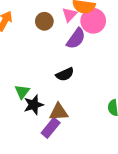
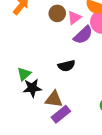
pink triangle: (69, 15) -> (74, 18), moved
purple rectangle: (51, 128) -> (61, 114), moved

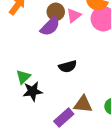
purple semicircle: (83, 35) -> (50, 26), moved
brown triangle: (54, 99) -> (83, 104), moved

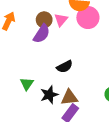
black star: (33, 91) -> (49, 95), moved
brown triangle: (83, 104) -> (69, 97), moved

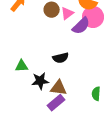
purple semicircle: (42, 34) -> (81, 26), moved
green triangle: (27, 84) -> (22, 66), turned 40

